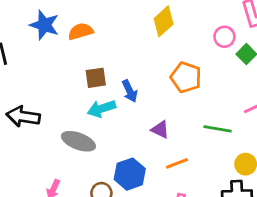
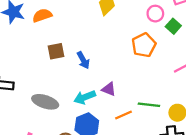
orange pentagon: (186, 77) -> (144, 45), moved, turned 30
cyan arrow: (102, 109) -> (85, 97), moved
green line: (218, 129) -> (149, 105), moved

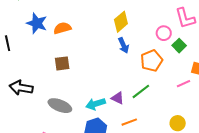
brown square: (56, 51) -> (62, 63), moved
blue arrow: (83, 60) -> (123, 45), moved
green line: (149, 105) -> (141, 91), moved, turned -48

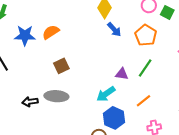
black arrow: (21, 88) -> (30, 102), size x0.7
purple triangle: (118, 98) -> (122, 74), moved
gray ellipse: (60, 106) -> (56, 96), moved

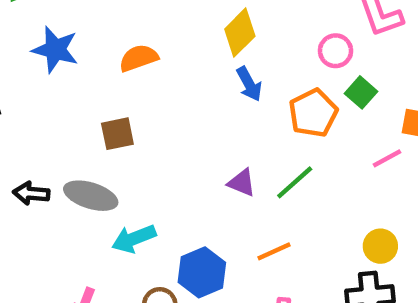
green square: (167, 12) -> (361, 92), moved
orange semicircle: (51, 32) -> (139, 58), moved
cyan arrow: (106, 94) -> (134, 239), moved

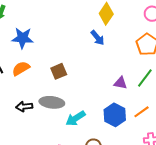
orange semicircle: (139, 58) -> (21, 68), moved
blue arrow: (249, 84) -> (98, 38), moved
blue hexagon: (202, 272) -> (115, 115), moved

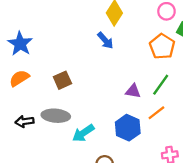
blue star: (23, 38) -> (20, 44), turned 30
orange line: (142, 112) -> (156, 113), moved

